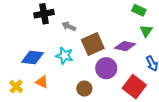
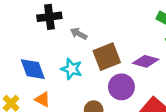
blue diamond: (32, 57) -> (33, 69), turned 60

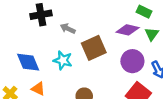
purple diamond: (146, 61) -> (128, 30), moved
purple circle: (121, 87) -> (132, 61), moved

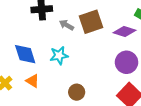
brown square: (94, 48) -> (91, 22), moved
cyan star: (63, 60) -> (59, 55), turned -30

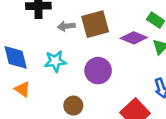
gray arrow: (67, 25) -> (66, 26), turned -40
purple circle: (127, 62) -> (98, 71), moved

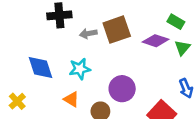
purple circle: (98, 71) -> (122, 89), moved
orange triangle: (22, 89) -> (71, 99), moved

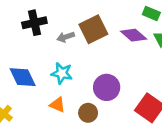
purple diamond: (156, 41) -> (134, 35), turned 30
cyan star: (80, 69) -> (62, 73), turned 30

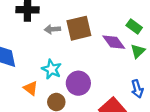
cyan star: (62, 73) -> (52, 69), moved

